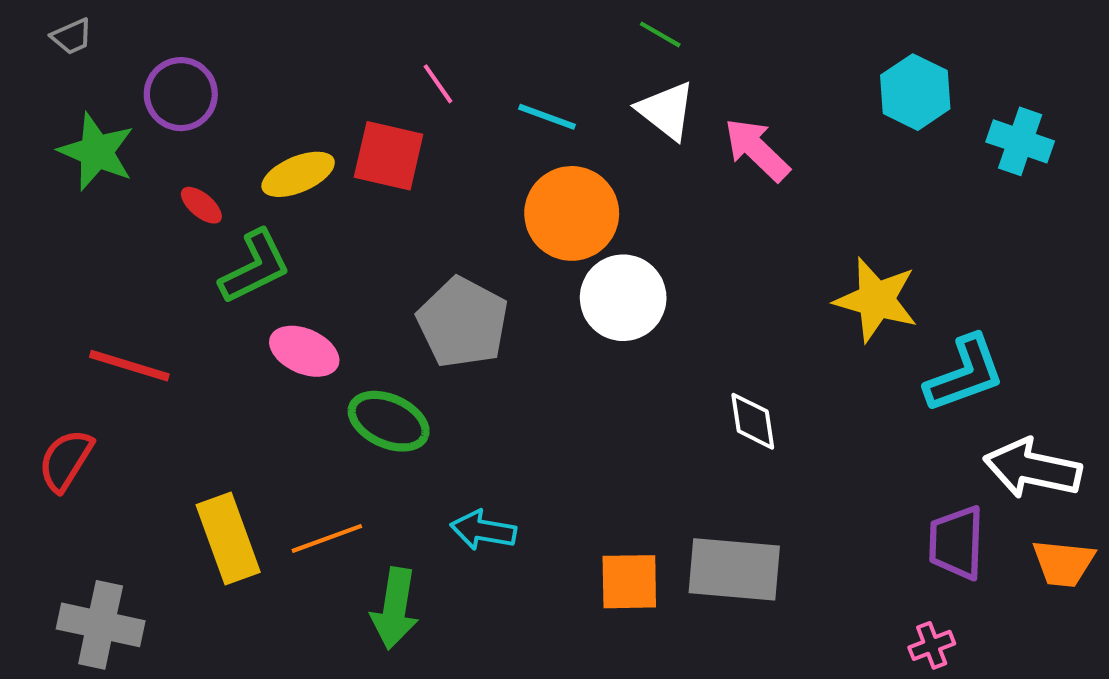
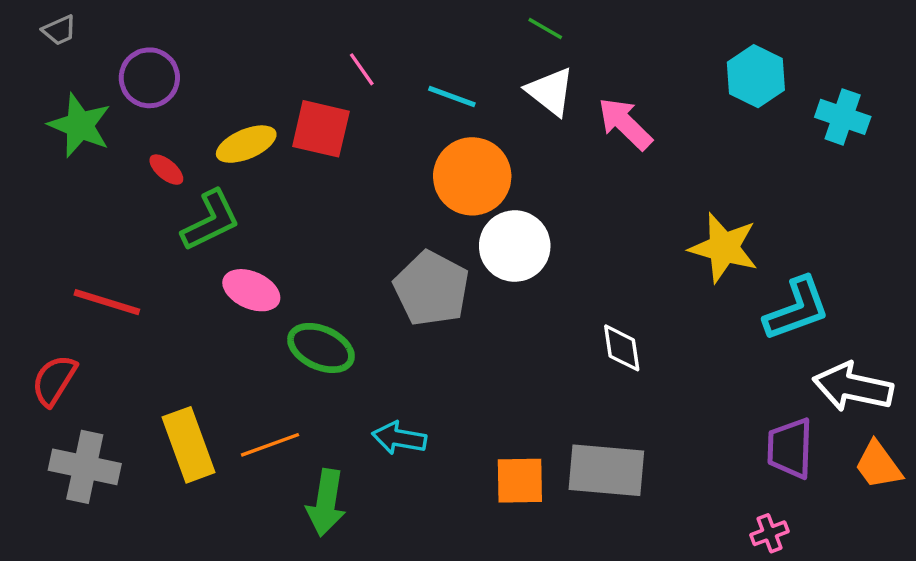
gray pentagon: (463, 322) -> (431, 289), moved
orange trapezoid: (1063, 563) -> (878, 465), turned 48
gray cross: (101, 625) -> (85, 467), moved

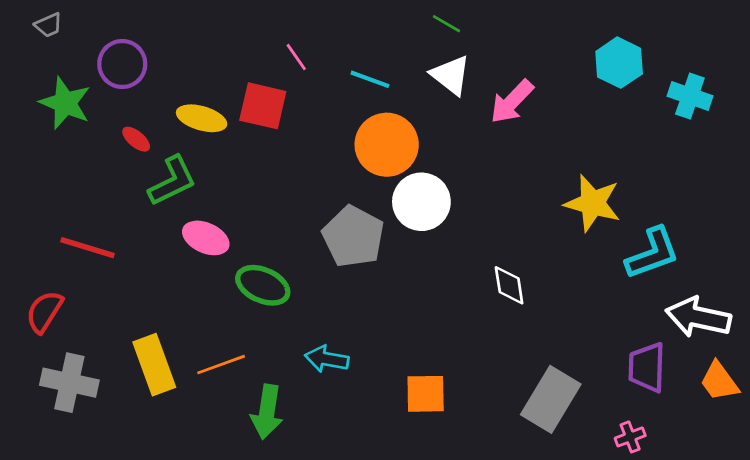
pink arrow: (625, 124) -> (512, 102), turned -90
yellow ellipse: (246, 144) -> (202, 118), turned 39
gray rectangle: (606, 470) -> (551, 399), moved, turned -64

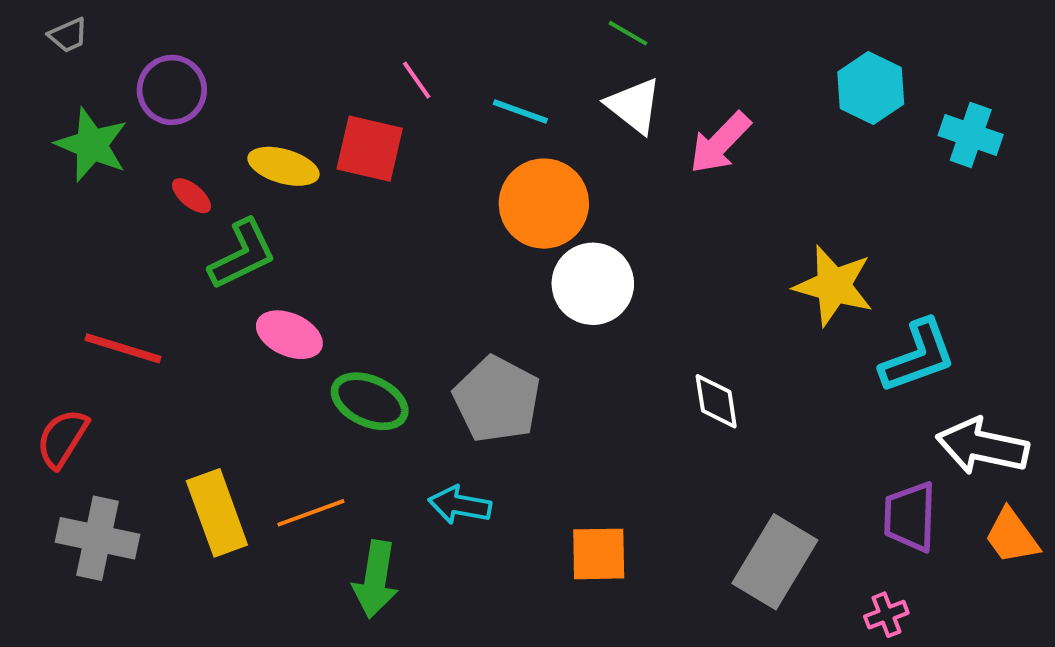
gray pentagon: (353, 237) -> (497, 399), moved

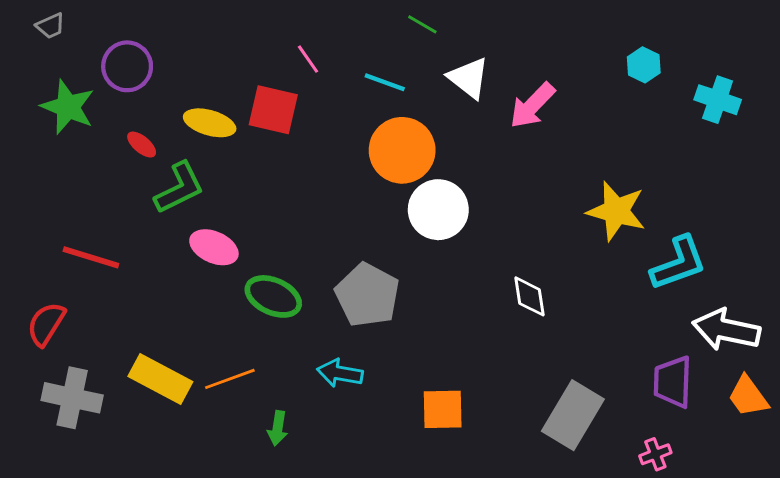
green line: (628, 33) -> (422, 24), moved
cyan hexagon: (871, 88) -> (644, 65), size x0.7
yellow rectangle: (217, 513) -> (160, 379), turned -42
green arrow: (376, 579) -> (278, 428), size x0.6

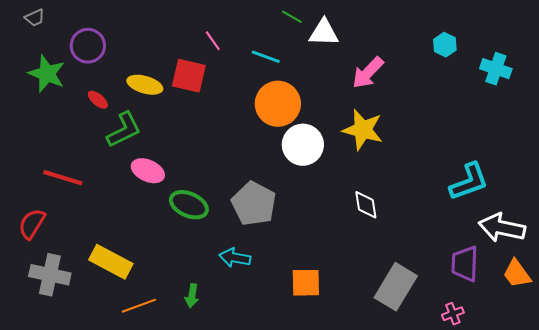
white triangle: (469, 78) -> (324, 33), moved, turned -36
yellow star: (616, 211) -> (363, 130), moved
orange line: (230, 379) -> (139, 306), moved

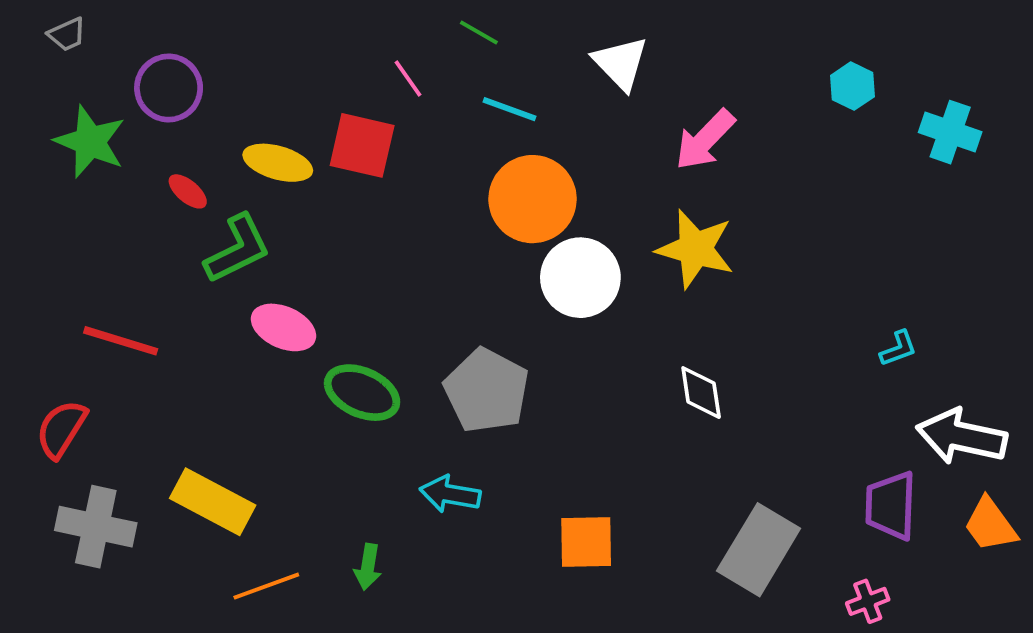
green line: (292, 17) -> (479, 32), moved
white triangle: (324, 33) -> (621, 63), turned 44
cyan L-shape: (469, 182) -> (898, 349), size x0.5

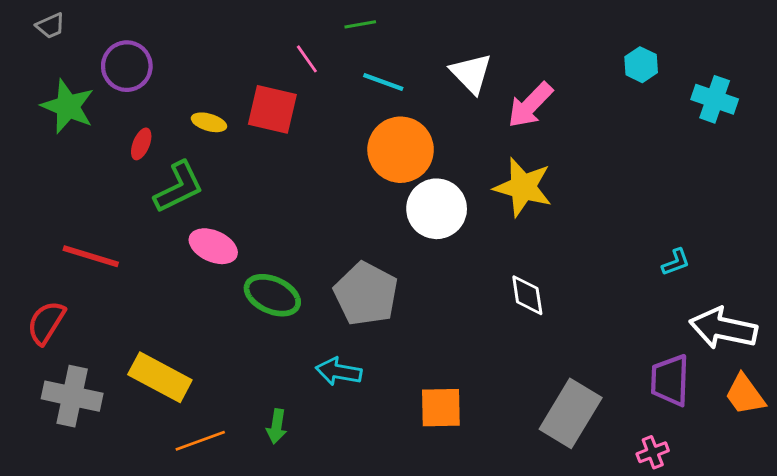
green line: (479, 32) -> (360, 24), turned -40
white triangle: (621, 63) -> (471, 73), moved
yellow ellipse: (278, 163) -> (209, 122), size x0.7
red ellipse: (188, 191) -> (141, 144), turned 72

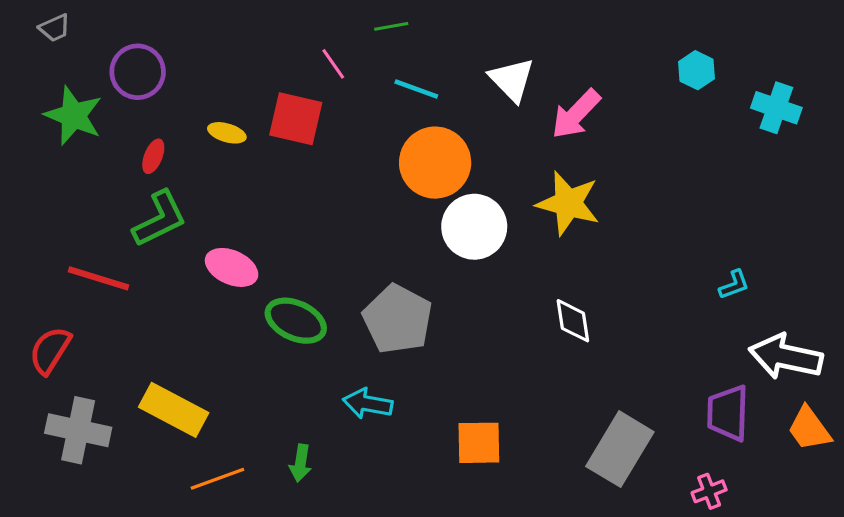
green L-shape: (179, 187) -> (160, 219), moved

